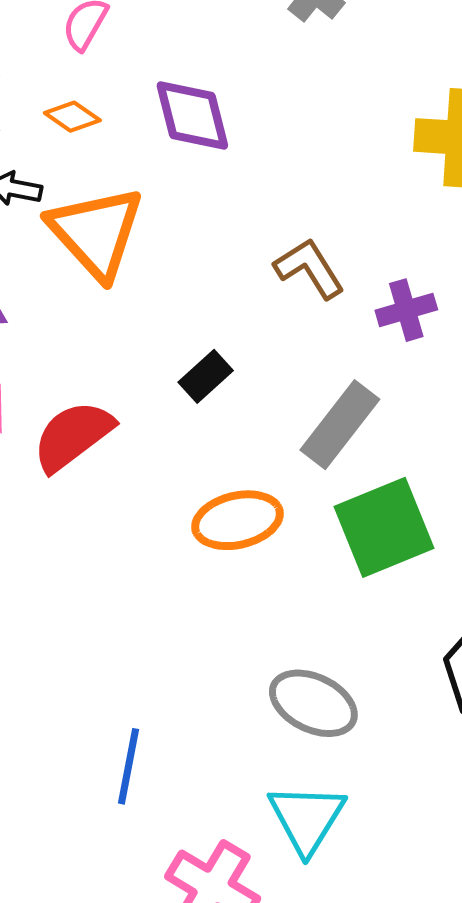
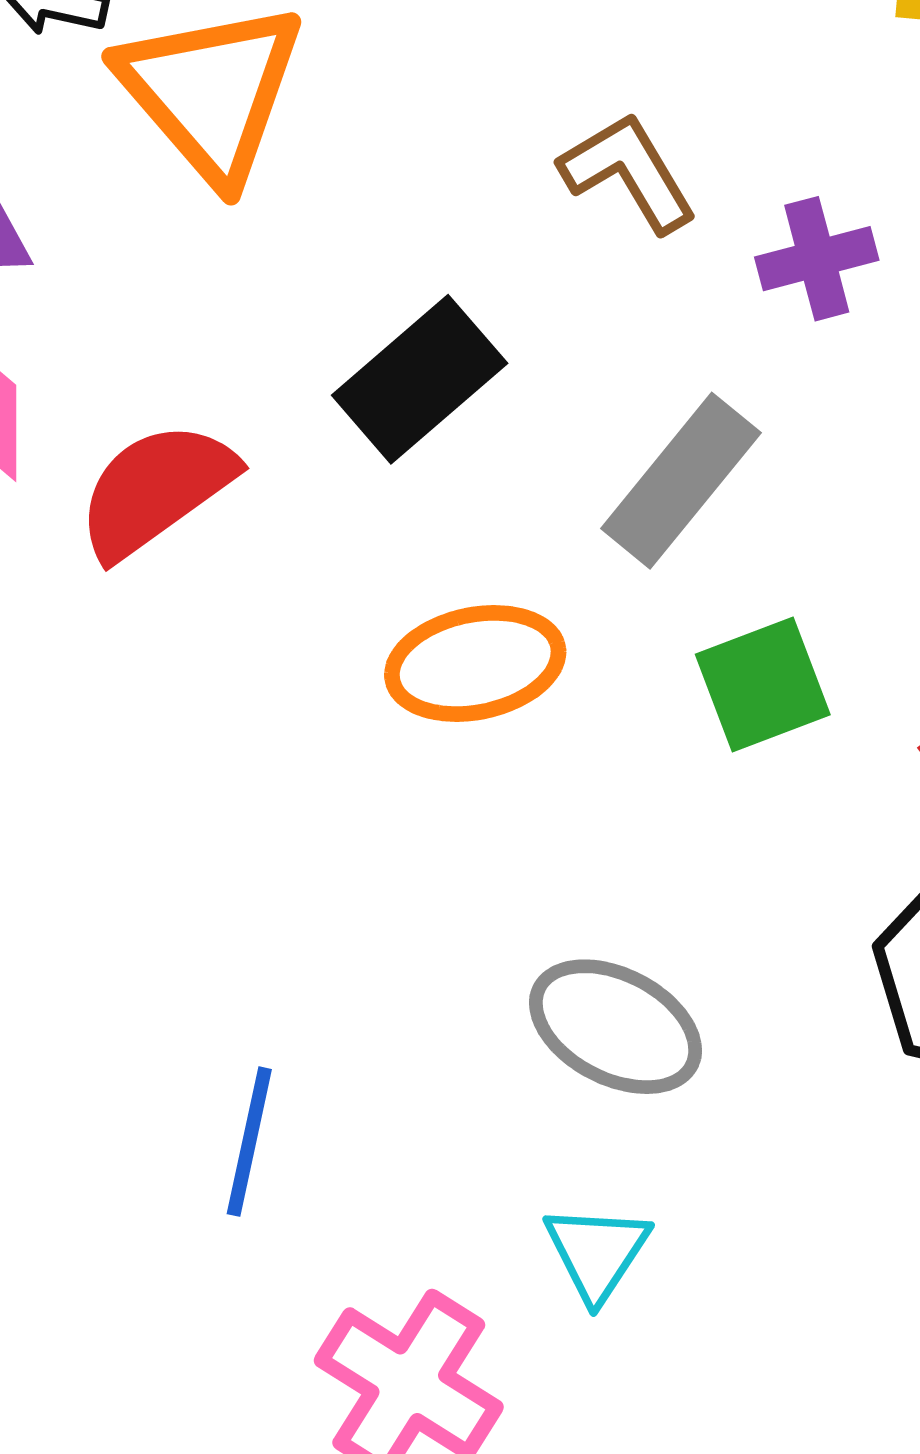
black rectangle: (206, 376) -> (420, 379), size x1.6
green square: (384, 527) -> (763, 685), size x0.7
cyan triangle: (307, 818) -> (597, 1252), size x0.7

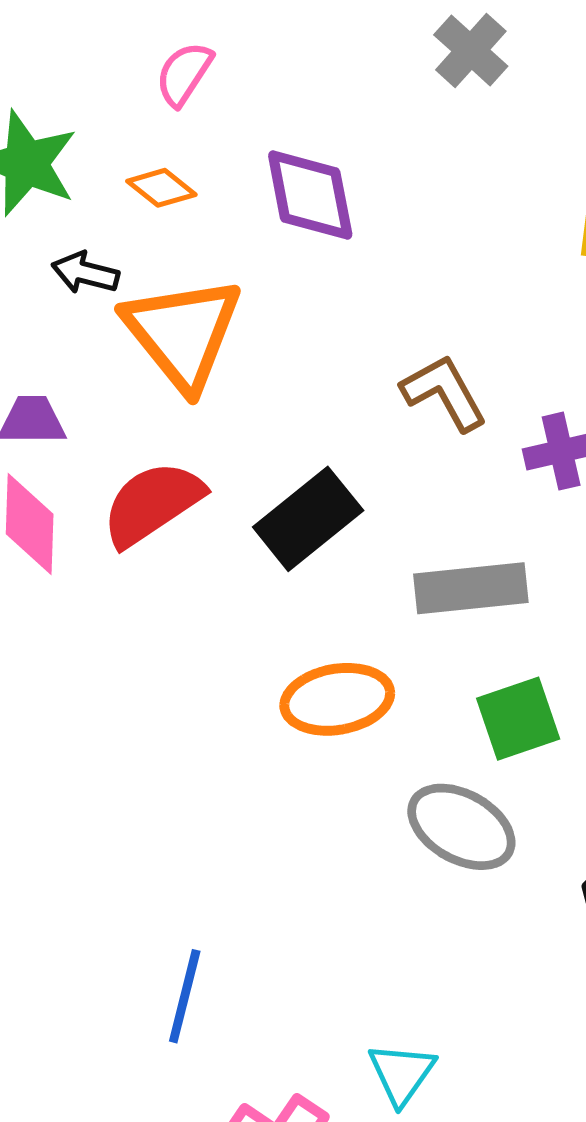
gray rectangle: (681, 481) -> (471, 588), turned 43
red semicircle: (156, 490) -> (152, 504), moved
gray ellipse: (615, 1027) -> (461, 827), moved

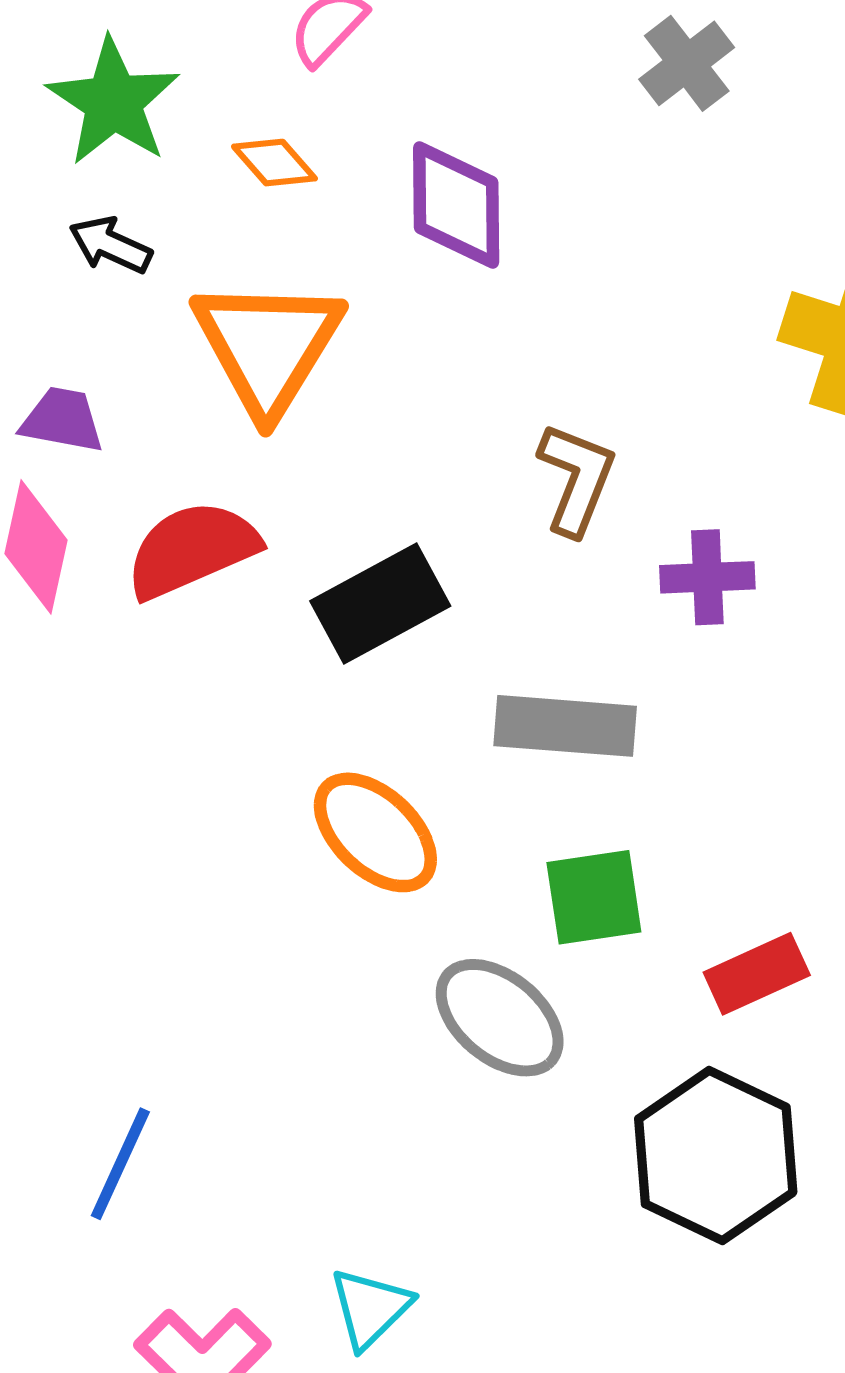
black arrow: (85, 273) -> (110, 245), moved
brown L-shape: (444, 393) -> (576, 479), turned 40
orange ellipse: (337, 699) -> (375, 832), turned 43

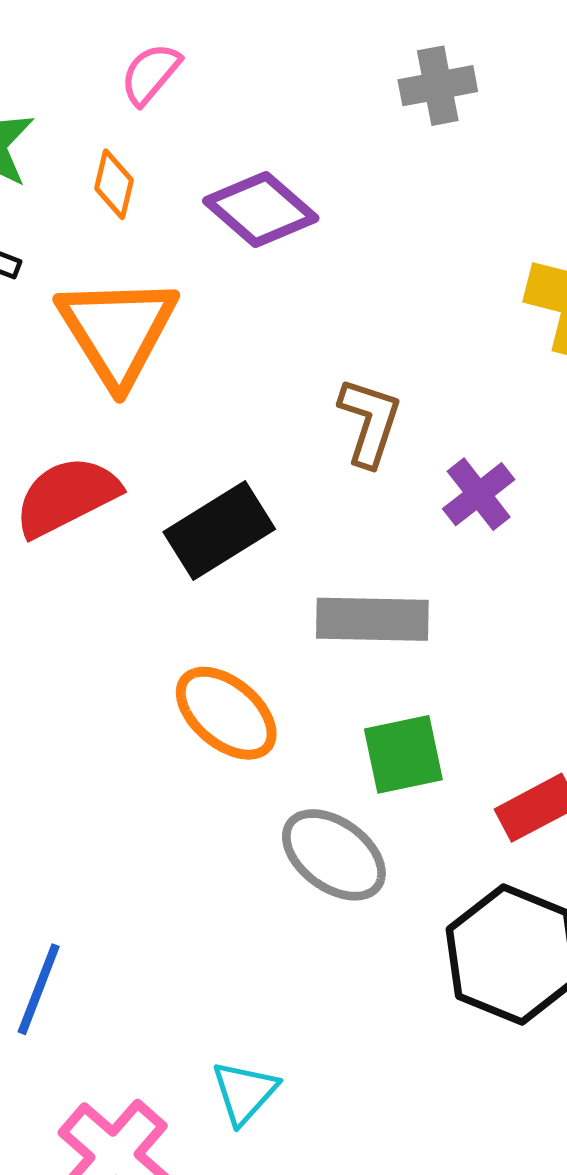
gray cross: (687, 63) -> (438, 86), turned 30
orange diamond: (274, 163) -> (114, 184), turned 58
purple diamond: (456, 205) -> (261, 209), turned -45
purple cross: (707, 577) -> (479, 494), turned -32

